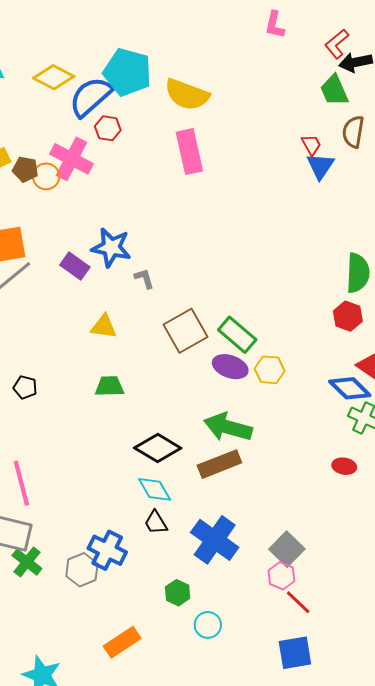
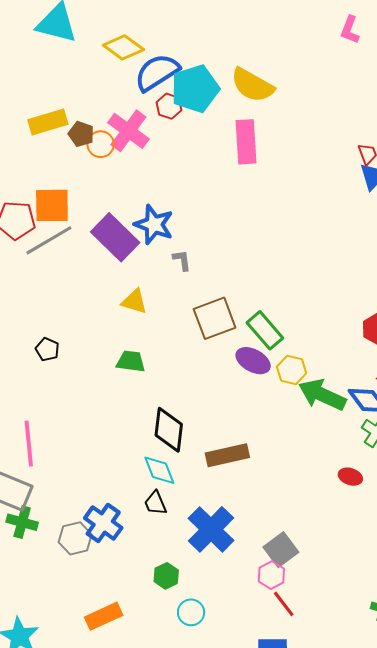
cyan pentagon: (127, 72) -> (195, 89), moved, turned 30
purple rectangle: (75, 266) -> (115, 237), size x1.6
green arrow: (228, 427) -> (322, 395), moved
black diamond: (158, 448) -> (169, 430), turned 57
green cross: (27, 562) -> (22, 522), turned -32

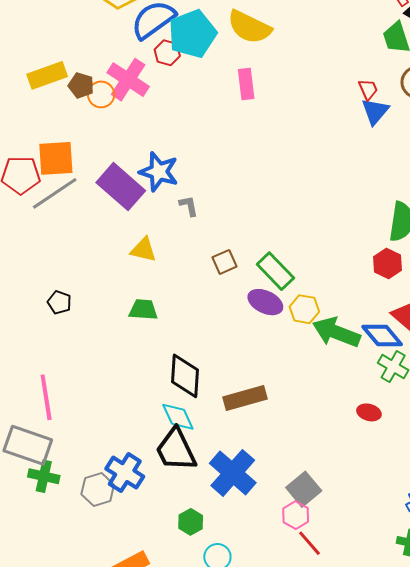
pink rectangle: (246, 142) -> (246, 84), size x0.7
brown square: (215, 318) -> (224, 262), size x0.6
black trapezoid: (155, 503) -> (176, 450), size x1.8

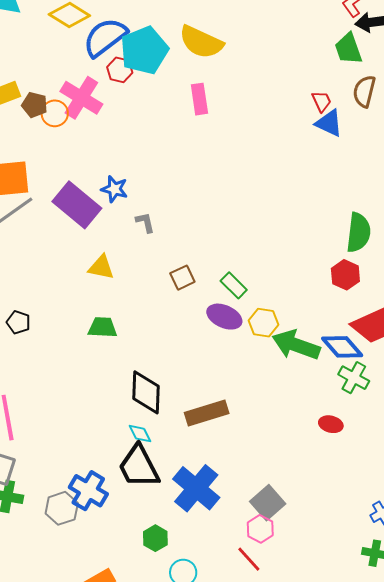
blue triangle: (375, 111) -> (329, 123), turned -44
blue star: (159, 172) -> (114, 189), size x0.7
green rectangle: (275, 271) -> (234, 285), size x0.7
cyan diamond: (178, 417) -> (140, 434), size x0.7
red line: (310, 543) -> (249, 559), moved

